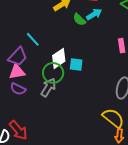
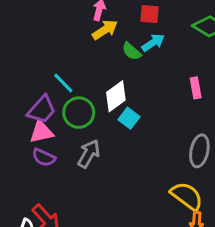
white diamond: (59, 58) -> (116, 96), moved
cyan square: (76, 64) -> (129, 118), turned 32
green circle: (53, 73) -> (79, 113), moved

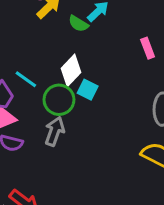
cyan line: (63, 83) -> (26, 79), moved
green circle: (79, 113) -> (59, 100), moved

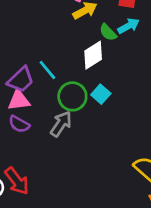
white diamond: (71, 70) -> (93, 55), moved

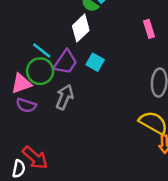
purple trapezoid: (21, 80) -> (65, 62), moved
green circle: (72, 96) -> (40, 71), moved

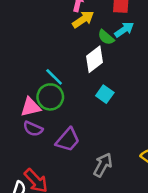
purple trapezoid: (65, 62) -> (68, 140), moved
gray arrow: (64, 97) -> (103, 165), moved

